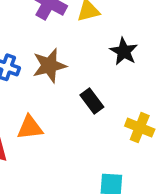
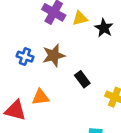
black star: (124, 51) -> (104, 28), moved

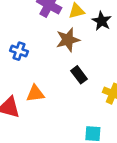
brown star: (54, 55) -> (68, 40), moved

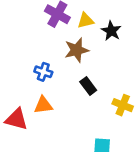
blue cross: (19, 51) -> (43, 72), moved

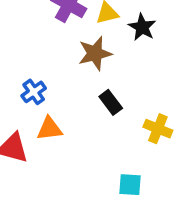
blue cross: (43, 72) -> (34, 92), moved, turned 36

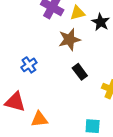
orange triangle: (49, 129) -> (39, 119), moved

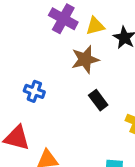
blue cross: (29, 65) -> (34, 91), turned -35

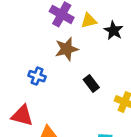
brown star: (85, 59) -> (67, 49), moved

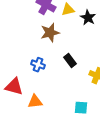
blue cross: (37, 76) -> (38, 65), moved

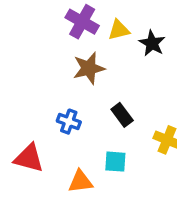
orange triangle: (35, 102) -> (80, 181), moved
cyan square: (81, 108) -> (115, 162), moved

